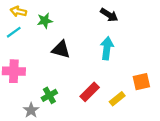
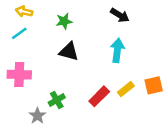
green star: (45, 21) -> (64, 21), moved
yellow rectangle: (117, 99) -> (126, 89), moved

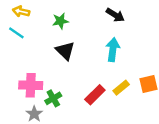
cyan line: (19, 33) -> (16, 33), turned 70
black triangle: (69, 52) -> (65, 51), turned 30
pink cross: (19, 75) -> (31, 85), moved

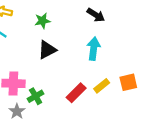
black triangle: (65, 51) -> (47, 50), turned 48

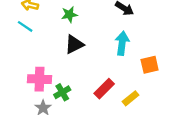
orange square: (128, 82) -> (150, 65), moved
yellow rectangle: (102, 86) -> (130, 98), moved

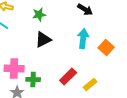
orange square: (150, 65) -> (106, 48), moved, turned -35
green cross: (62, 92) -> (33, 80), turned 32

